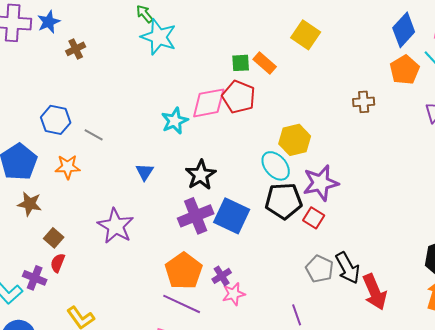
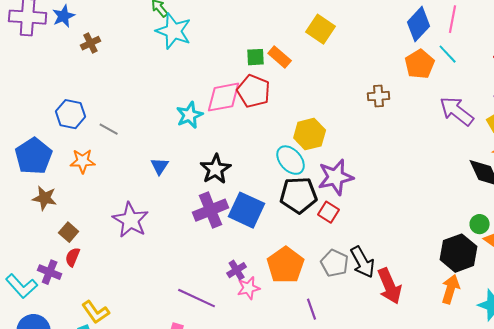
orange pentagon: (184, 271) -> (286, 265), moved

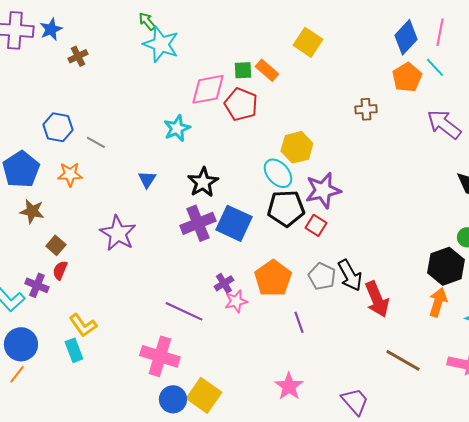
pink diamond: (224, 97) -> (208, 89), moved

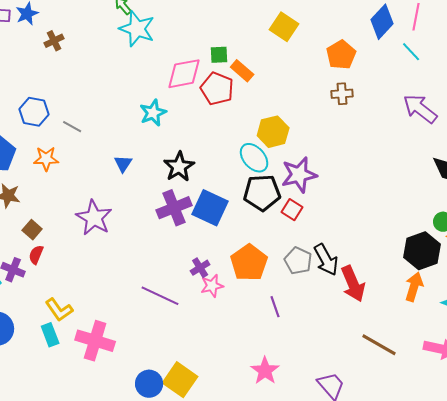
orange rectangle: (267, 70) -> (242, 71), moved
orange pentagon: (407, 77) -> (341, 55), moved
pink cross: (160, 356) -> (95, 341), moved

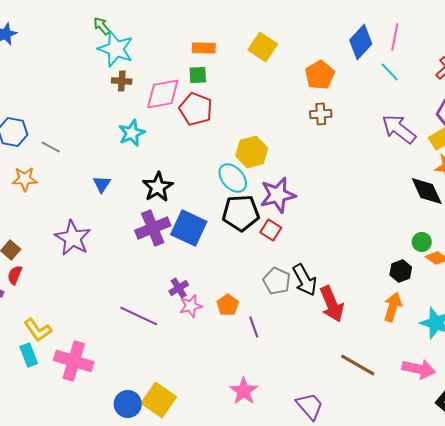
brown cross: (54, 41) -> (122, 81), moved, turned 30
orange rectangle: (242, 71) -> (204, 48), moved, turned -40
black hexagon: (422, 251) -> (401, 271), size x0.6
orange pentagon: (249, 263) -> (228, 305), moved, size x0.6

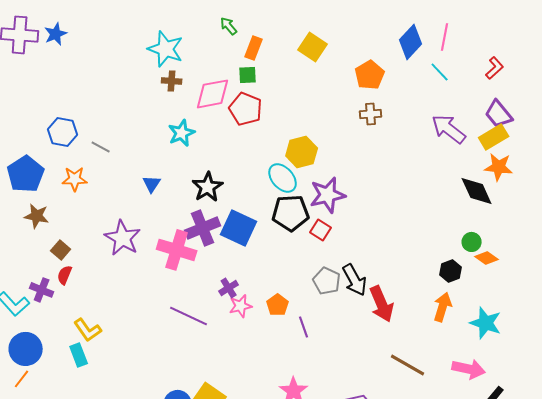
green arrow: (102, 26) -> (229, 26), moved
orange rectangle: (204, 48) -> (254, 48), turned -70
pink cross: (74, 361) -> (177, 250), moved

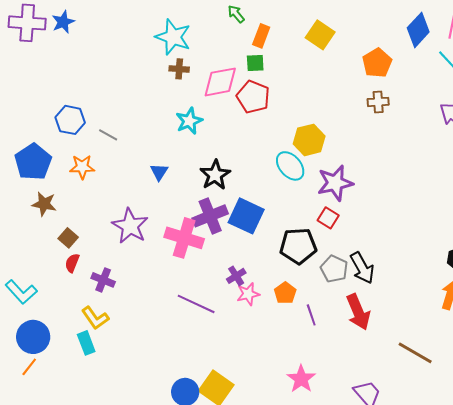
black pentagon: (291, 213) -> (298, 246), moved
purple cross: (42, 290) -> (103, 280), moved
red arrow: (382, 304) -> (358, 312), moved

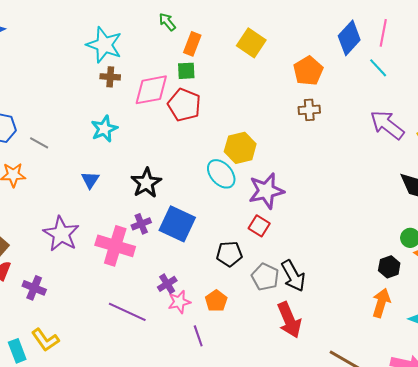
cyan star: (189, 121) -> (104, 129), moved
purple cross: (210, 216) -> (141, 224), size x0.6
black pentagon: (298, 246) -> (229, 254), size x0.7
purple line: (311, 315) -> (198, 336), moved
yellow L-shape: (95, 318) -> (45, 340), moved

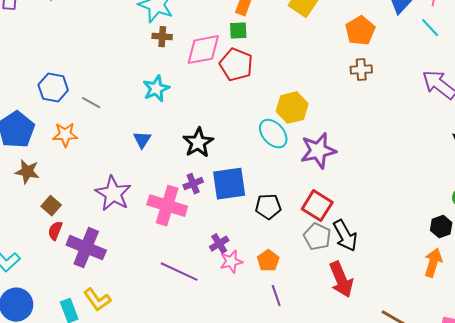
blue square: (177, 224) -> (229, 184), turned -33
red square: (259, 226) -> (317, 206), moved, size x1.4
black pentagon: (229, 254) -> (268, 207), moved
purple cross: (34, 288) -> (86, 248), size x1.6
purple line: (198, 336) -> (276, 296), moved

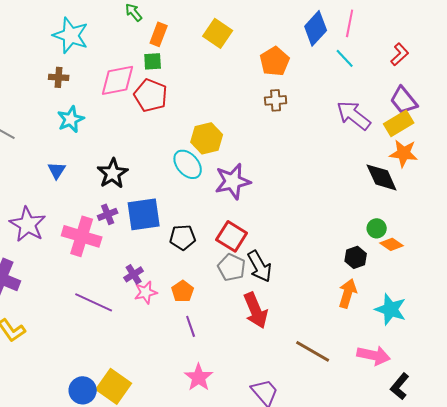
brown cross: (162, 37) -> (59, 77), moved

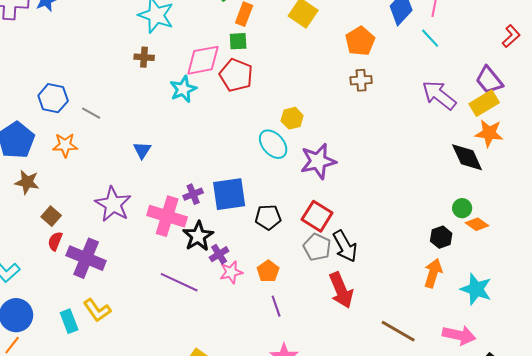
red L-shape: (400, 54) -> (511, 36), moved
cyan star: (71, 119) -> (183, 89), moved
yellow hexagon: (207, 138) -> (292, 118), size x0.7
black star: (113, 173) -> (198, 236), moved

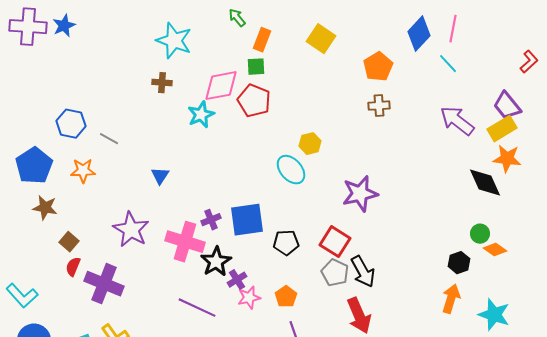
purple star: (318, 161) -> (360, 194), moved

